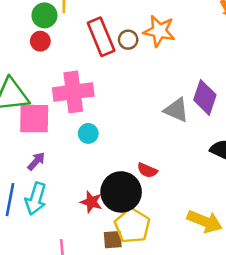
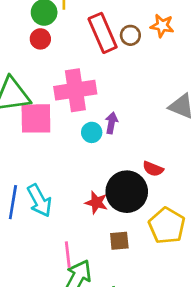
orange star: (159, 31) -> (162, 26), size x0.7
purple arrow: (36, 161) -> (111, 123), moved, turned -30
cyan arrow: (36, 199) -> (39, 201), turned -44
yellow pentagon: (132, 226) -> (167, 226), moved

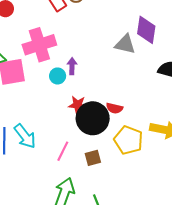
red semicircle: (153, 169) -> (114, 108), moved
red star: (96, 203) -> (77, 105), moved
pink line: (68, 255) -> (63, 151), moved, turned 42

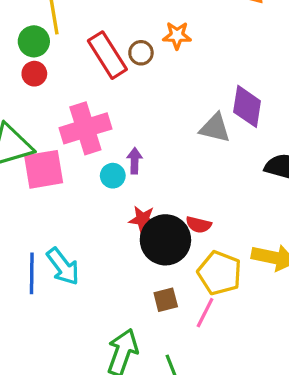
pink line: (63, 151) -> (205, 313), moved

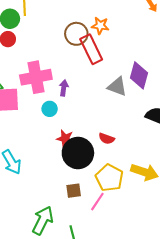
brown circle: (141, 53) -> (76, 34), size x1.5
red rectangle: (107, 55) -> (91, 49), moved
purple arrow: (135, 161) -> (64, 88), moved
red semicircle: (199, 225) -> (107, 139), moved

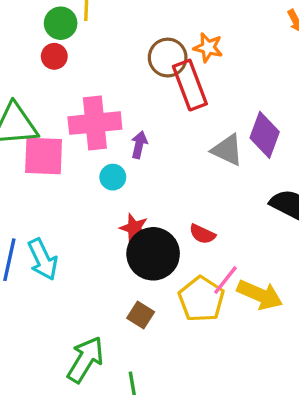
brown square: (74, 191) -> (141, 315), turned 35
pink line: (97, 202) -> (225, 280), moved

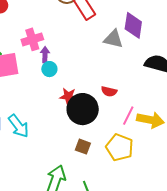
pink cross: (95, 123) -> (32, 39), size x0.7
purple arrow: (139, 145) -> (45, 55), moved
yellow pentagon: (201, 299) -> (119, 147), moved

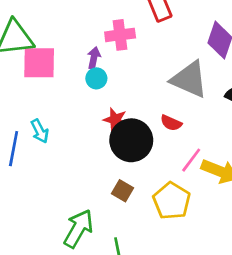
pink cross: (32, 39) -> (120, 35), moved
gray triangle: (113, 39) -> (189, 79), moved, size x1.4
cyan arrow: (19, 126) -> (40, 131), moved, size x0.7

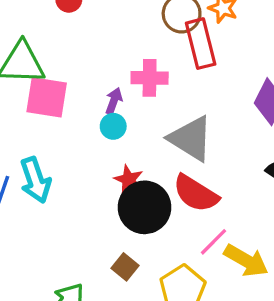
gray triangle: (189, 79) -> (191, 138), moved
red semicircle: (171, 123) -> (196, 193), size x1.8
cyan arrow: (40, 131) -> (35, 180), size x1.5

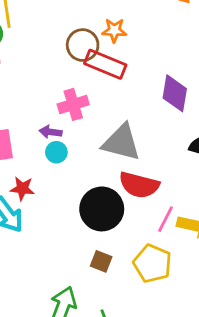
red rectangle: (201, 44) -> (105, 64), turned -36
purple arrow: (114, 101) -> (50, 132), turned -85
red star: (129, 179) -> (22, 188), moved

